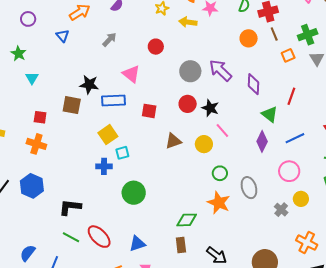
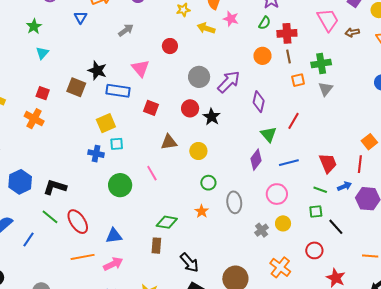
purple arrow: (220, 70) -> (229, 82), turned 80
pink line: (222, 131) -> (152, 173), moved
blue hexagon: (32, 186) -> (20, 182), moved
orange star: (219, 203) -> (202, 211), size x0.6

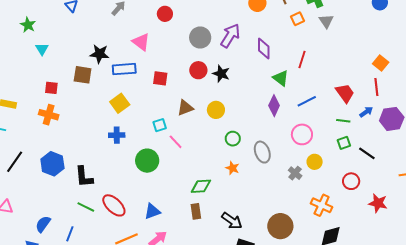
cyan square: (117, 144) -> (160, 125), moved
blue hexagon: (20, 182) -> (52, 164), moved
black L-shape: (55, 187) -> (84, 177), turned -100

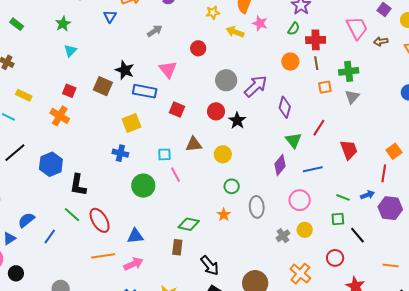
red trapezoid: (345, 93) -> (349, 150), moved

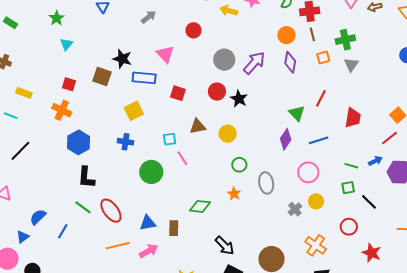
purple diamond: (285, 107) -> (290, 62), moved
red trapezoid: (349, 150) -> (353, 118), turned 35
blue hexagon: (51, 164) -> (79, 142), moved
red line: (384, 173) -> (390, 138), turned 48
brown rectangle: (177, 247) -> (174, 228), moved

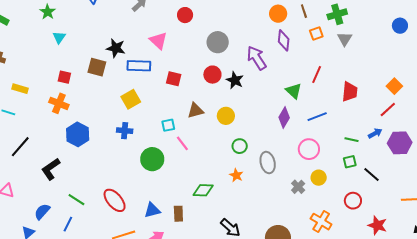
purple arrow: (254, 63) -> (257, 58), moved, turned -70
black L-shape: (86, 177) -> (51, 169), moved, turned 55
green line: (83, 207) -> (76, 200), moved

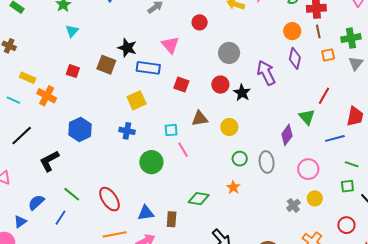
green triangle: (294, 91) -> (307, 117), moved
orange cross: (59, 103) -> (47, 96), moved
blue line: (317, 117) -> (335, 138), moved
gray ellipse: (268, 163) -> (267, 162), moved

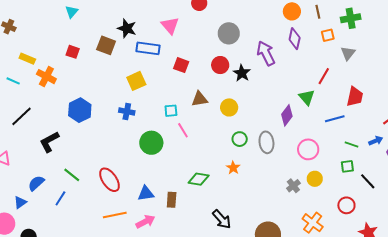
gray triangle: (356, 63) -> (348, 53), moved

